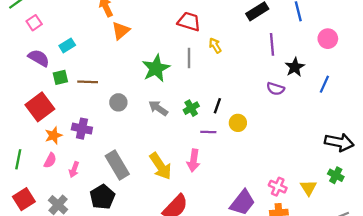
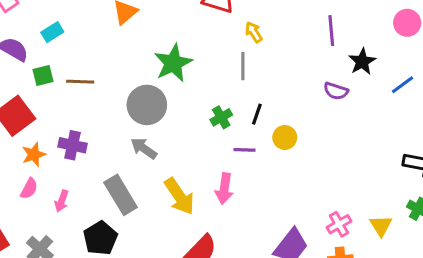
gray line: (189, 58) -> (243, 66), moved
blue line: (324, 84) -> (403, 85), turned 30
gray circle: (118, 102) -> (147, 105), moved, size x1.6
gray arrow: (158, 108) -> (144, 148), moved
pink cross: (278, 187) -> (339, 224), turned 36

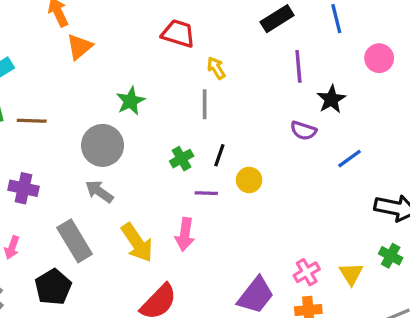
green star: (173, 63) -> (131, 101), size x0.7
blue line: (403, 85) -> (349, 159), moved

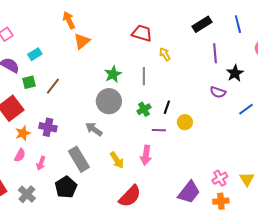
gray line: (205, 104) -> (144, 76), moved
brown line: (32, 121) -> (53, 86), turned -54
gray circle: (103, 145) -> (109, 101), moved
yellow arrow: (137, 243) -> (117, 160), size x0.7

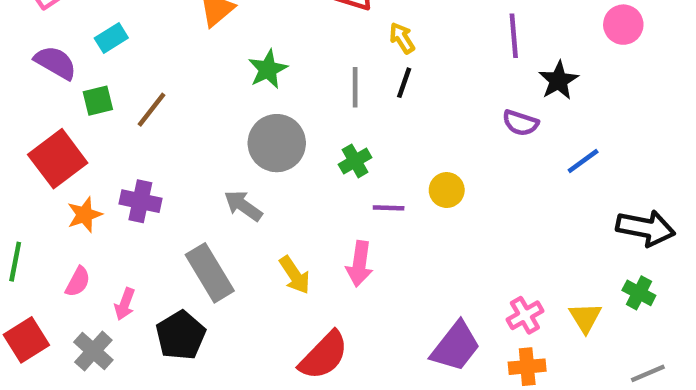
green star: (113, 74) -> (268, 69), moved
black line: (167, 107) -> (404, 83), moved
pink semicircle: (20, 155) -> (78, 282), moved
pink arrow: (41, 163) -> (125, 304), moved

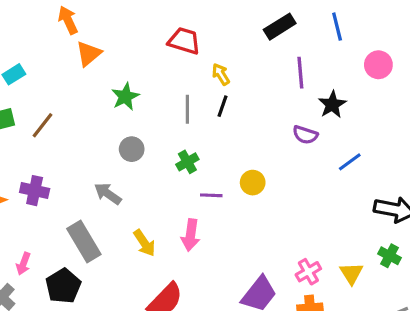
gray circle: (277, 143) -> (132, 149), size x0.6

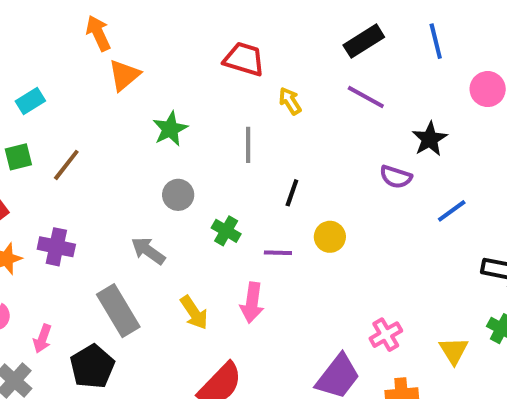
purple line: (300, 73) -> (366, 97), moved, turned -56
black line: (222, 106) -> (292, 193), moved
green cross: (187, 162) -> (226, 231), moved, turned -30
pink cross: (308, 272) -> (386, 335), moved

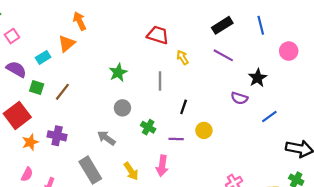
orange triangle: (124, 75) -> (67, 44), moved
green square: (18, 157) -> (37, 88), turned 32

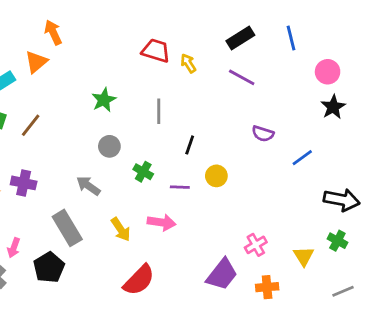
yellow arrow: (182, 57) -> (188, 63), moved
black star: (258, 78) -> (333, 107), moved
pink arrow: (162, 166) -> (162, 222), turned -90

